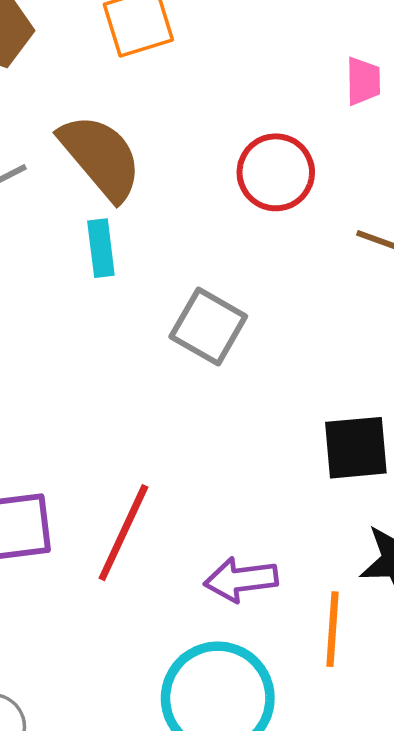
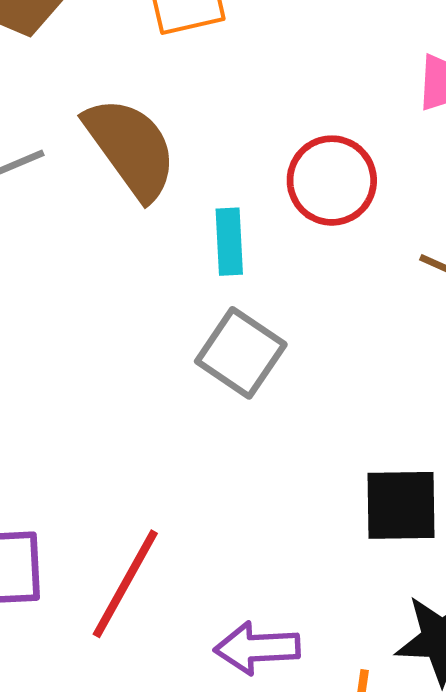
cyan rectangle: (101, 248) -> (229, 242), moved

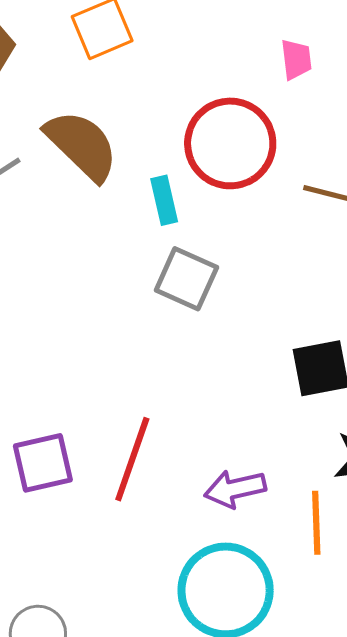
red circle: (332, 181) -> (230, 143), size x1.4

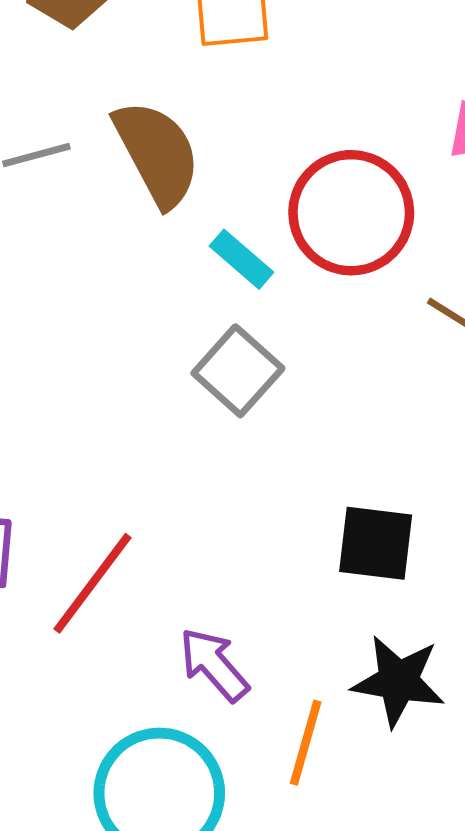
cyan rectangle: (164, 200) -> (242, 259), turned -54
purple arrow: (235, 489) -> (214, 665), turned 44

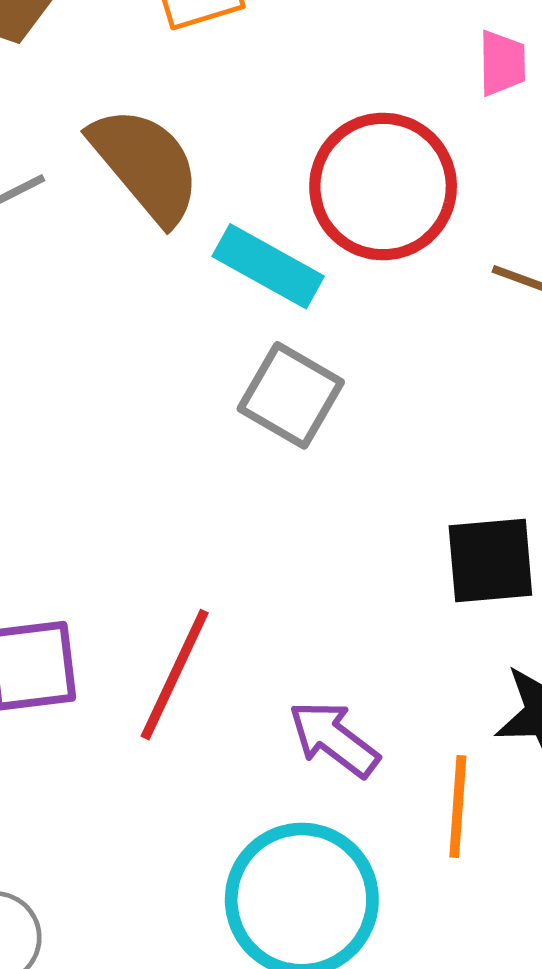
cyan rectangle: (242, 259) -> (268, 266), size x1.4

